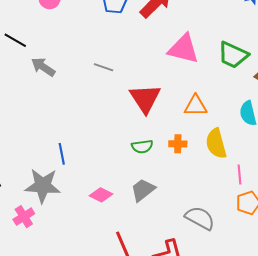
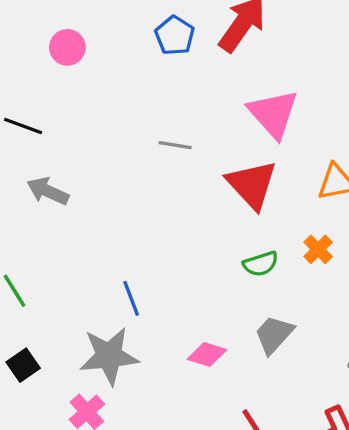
pink triangle: (183, 49) -> (273, 114), moved, turned 44
gray arrow: (43, 67) -> (48, 191), moved
orange cross: (178, 144) -> (318, 249), turned -36

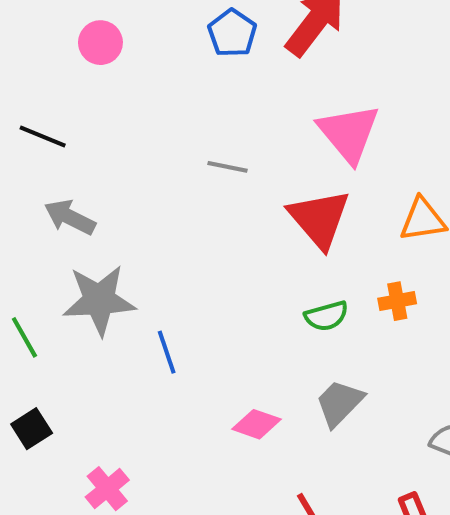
orange cross: (318, 249) -> (397, 301), turned 32
gray star: (109, 356) -> (99, 300), moved

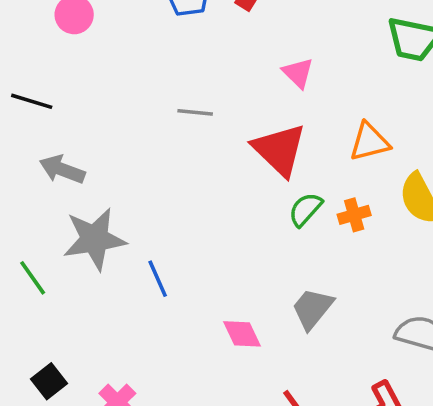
pink triangle: (349, 133) -> (298, 73), size x0.6
green semicircle: (326, 316) -> (305, 209), moved, turned 153
pink diamond: (257, 424) -> (242, 334), turned 51
black square: (32, 429) -> (49, 381), moved

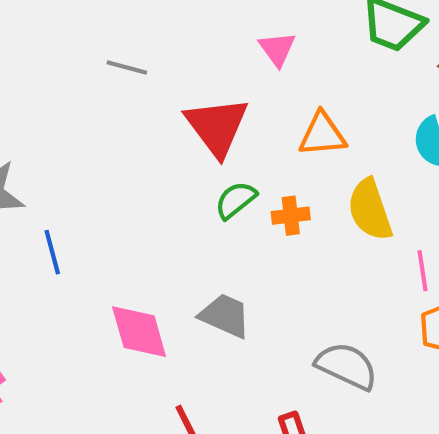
pink triangle: (298, 73) -> (277, 49), moved
gray trapezoid: (312, 309) -> (225, 316), turned 66
pink diamond: (242, 334) -> (139, 332), size x1.4

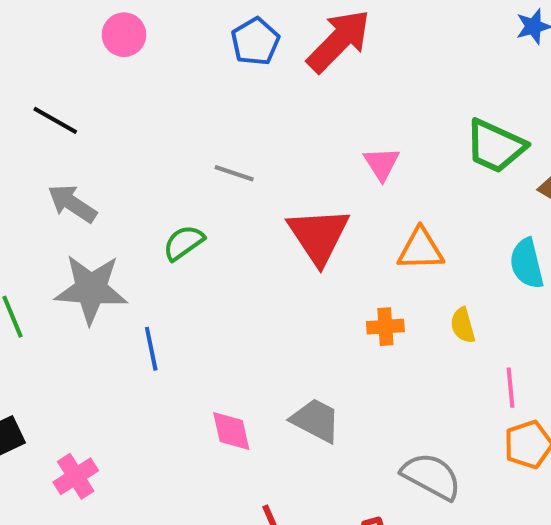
green semicircle: (236, 200) -> (184, 243), moved
yellow semicircle: (370, 210) -> (463, 325), size x0.6
pink diamond: (139, 332) -> (231, 431), size x0.7

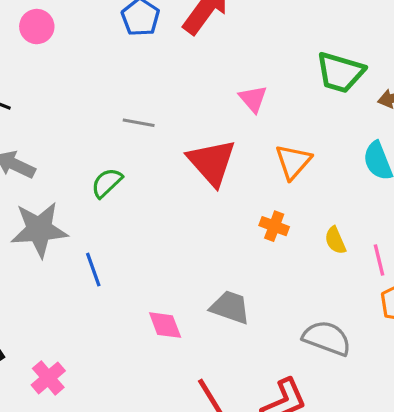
orange triangle: (421, 249) -> (293, 162), turned -39
yellow semicircle: (463, 325) -> (335, 240), moved
orange cross: (385, 327) -> (274, 226), turned 32

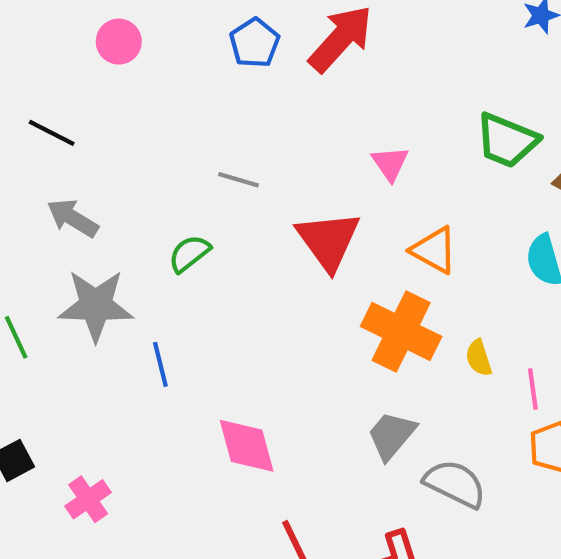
orange triangle: (293, 162) -> (434, 250), turned -48
orange cross: (274, 226) -> (401, 331), size x2.0
gray trapezoid: (230, 307) -> (392, 435), moved, turned -75
pink diamond: (165, 325) -> (247, 446), size x1.4

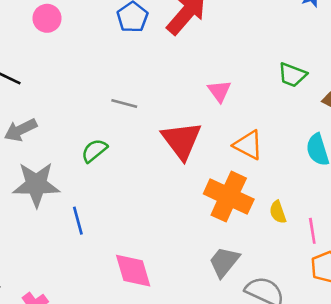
green trapezoid: (507, 140) -> (292, 75), size x0.7
gray arrow: (73, 218) -> (21, 130), turned -56

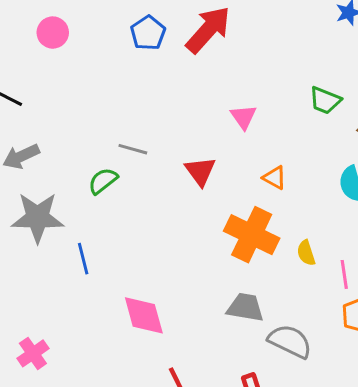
gray line: (124, 103) -> (133, 149), moved
red triangle: (182, 140) -> (200, 171), size x0.7
orange triangle: (248, 145) -> (275, 178), size x0.7
gray trapezoid: (224, 262) -> (245, 307), turned 60

